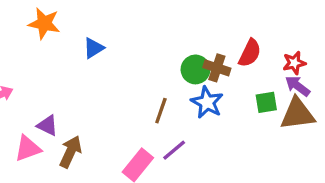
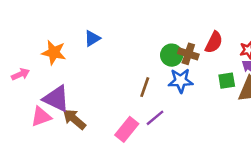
orange star: (44, 23) -> (54, 53), moved
blue star: (207, 102) -> (181, 81), turned -30
purple triangle: (47, 125) -> (56, 99), size x1.6
brown arrow: (71, 152) -> (74, 119), turned -75

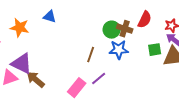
blue triangle: (92, 38) -> (50, 17), turned 48

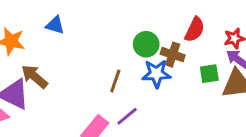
brown cross: (125, 29) -> (173, 55), moved
brown arrow: (36, 80) -> (34, 77), moved

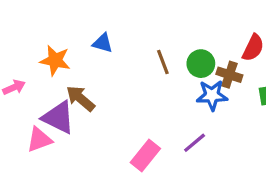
brown line: (115, 81) -> (163, 62), moved, turned -40
purple line: (127, 116) -> (195, 143), moved

